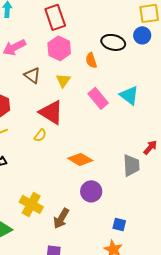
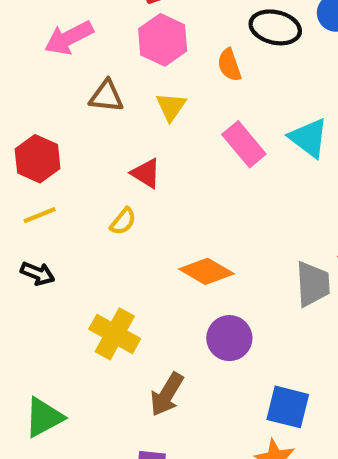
brown triangle: (32, 75) -> (106, 96), turned -30
red triangle: (51, 112) -> (146, 173), size x0.6
yellow cross: (31, 204) -> (115, 334), moved
blue square: (119, 224) -> (288, 407), size x1.5

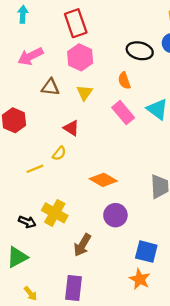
orange semicircle: (229, 65) -> (124, 81), moved
yellow line: (40, 215) -> (35, 169), moved
black arrow: (38, 273) -> (27, 222), moved

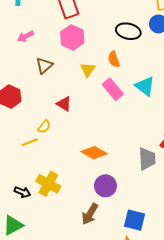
pink arrow: (30, 56) -> (26, 36), size x0.7
brown triangle: (50, 87) -> (44, 65), turned -48
yellow triangle: (85, 93) -> (88, 70), moved
yellow semicircle: (59, 153) -> (44, 127), moved
brown arrow: (82, 245) -> (90, 214), moved

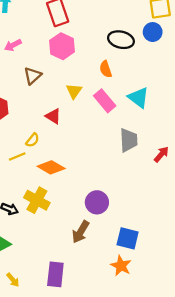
yellow triangle: (88, 70) -> (74, 91), moved
orange diamond: (94, 153) -> (51, 167), moved
gray trapezoid: (147, 159) -> (129, 140), moved

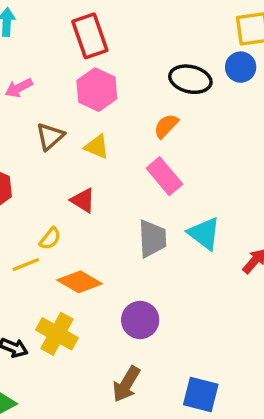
orange semicircle: (106, 69) -> (166, 126), turned 63
yellow triangle: (74, 91) -> (97, 147), moved, turned -42
cyan triangle: (138, 98) -> (204, 233), moved
gray trapezoid: (129, 140) -> (152, 239), moved
purple circle: (97, 202) -> (140, 320), moved

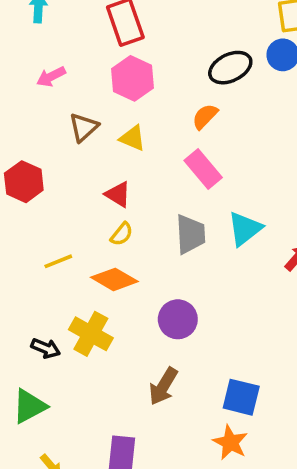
black ellipse: (190, 79) -> (230, 68), turned -39
cyan triangle: (204, 233) -> (245, 229), turned 45
yellow semicircle: (50, 239) -> (122, 234), moved

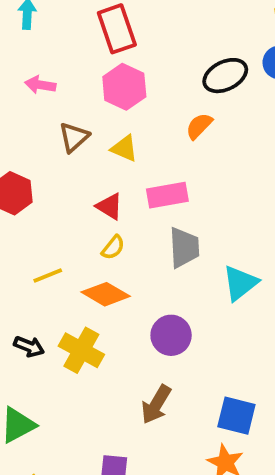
pink arrow: (51, 77) -> (40, 85), turned 36
pink rectangle: (203, 169) -> (167, 195), moved, turned -60
cyan triangle: (245, 229) -> (240, 283), moved
black arrow: (46, 348) -> (29, 347), moved

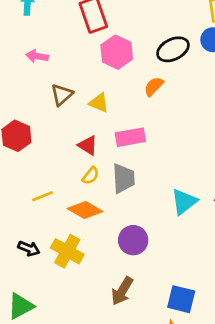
pink hexagon: (124, 87) -> (117, 52), moved
gray trapezoid: (184, 247) -> (124, 178), moved

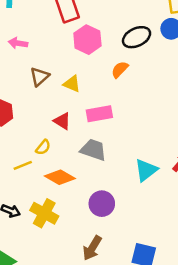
yellow semicircle: (91, 176) -> (43, 147), moved
gray trapezoid: (124, 178) -> (93, 150), turned -68

